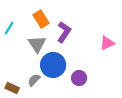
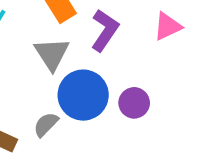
pink triangle: (107, 43) -> (167, 26), moved
purple circle: (79, 78) -> (134, 103), moved

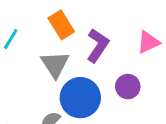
purple circle: (134, 103) -> (128, 87), moved

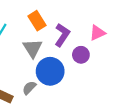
purple circle: (128, 87) -> (81, 55), moved

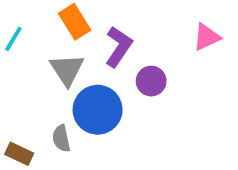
pink triangle: (97, 33) -> (207, 37), moved
gray semicircle: (29, 88) -> (61, 138), turned -56

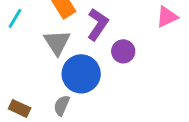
gray semicircle: (61, 138) -> (62, 105), moved, turned 35

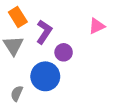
blue circle: (81, 74) -> (45, 76), moved

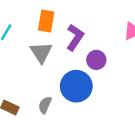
orange rectangle: (18, 17) -> (46, 21), turned 42

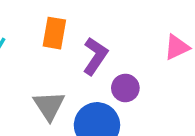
gray triangle: (41, 52) -> (49, 106), moved

